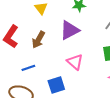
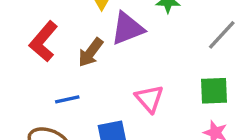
purple triangle: (70, 30) -> (127, 28), moved

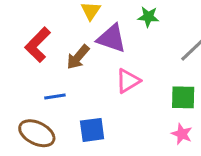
purple triangle: (127, 28) -> (111, 38), turned 36
pink triangle: (149, 99) -> (128, 81), moved, turned 36

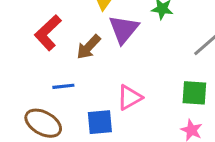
purple triangle: (111, 38) -> (124, 29), turned 48
pink triangle: (128, 81) -> (130, 97), moved

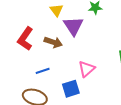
brown arrow: (89, 47) -> (53, 42), turned -102

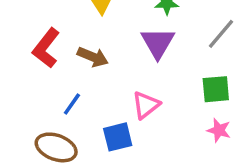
purple triangle: (73, 26) -> (158, 43), moved
blue line: (43, 71) -> (72, 104), turned -40

